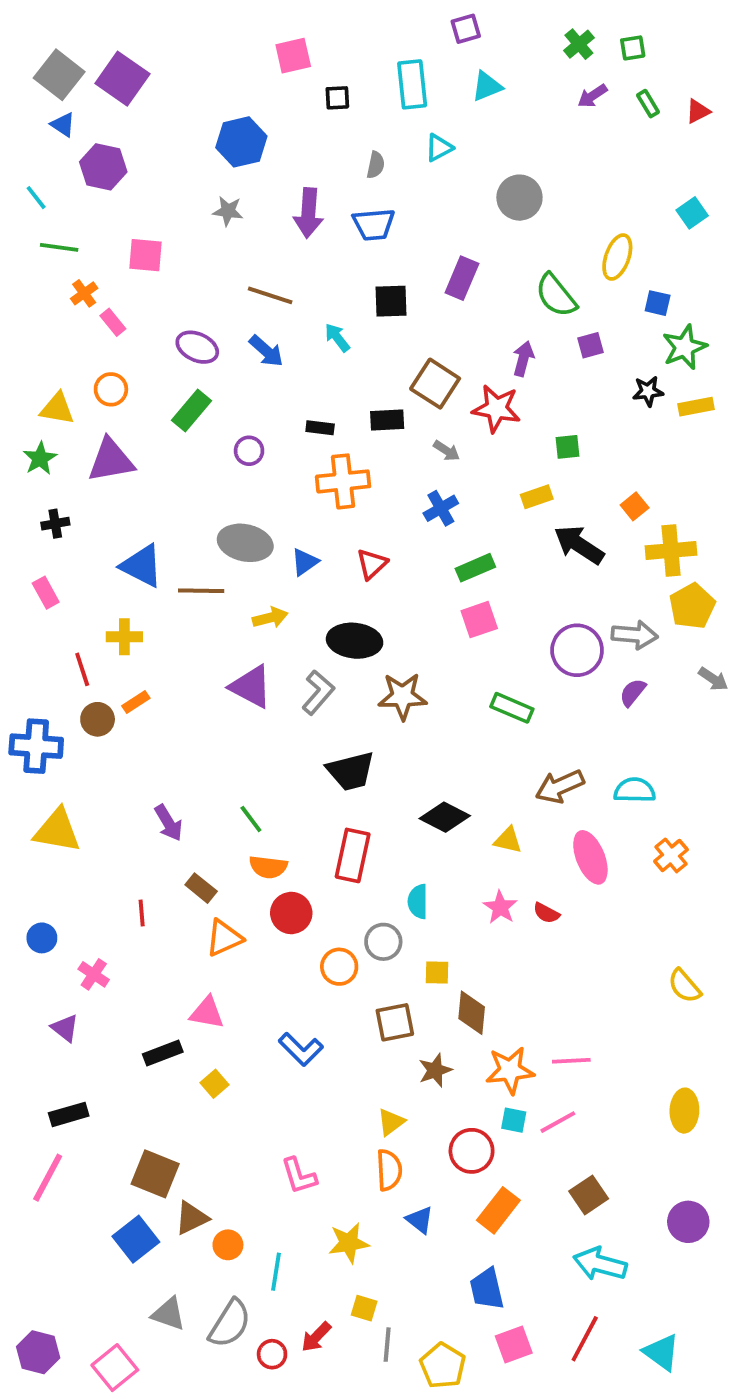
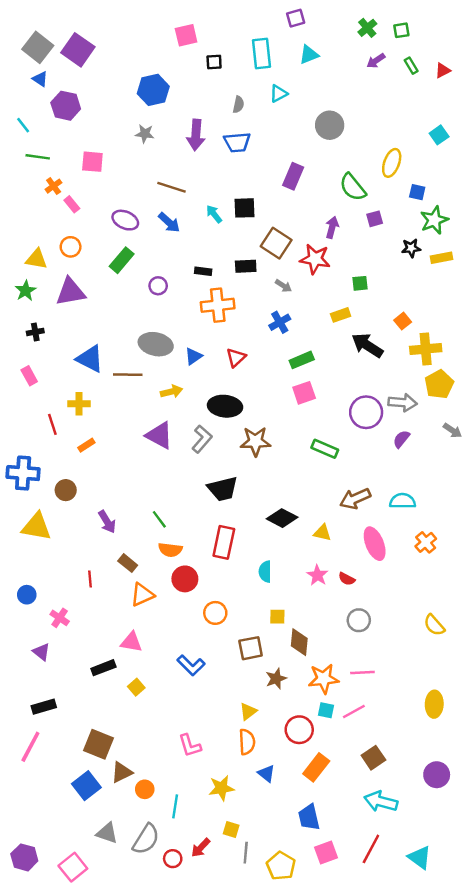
black square: (391, 301) -> (244, 208), moved
brown circle: (98, 719) -> (66, 490), moved
gray circle: (383, 942) -> (359, 620), moved

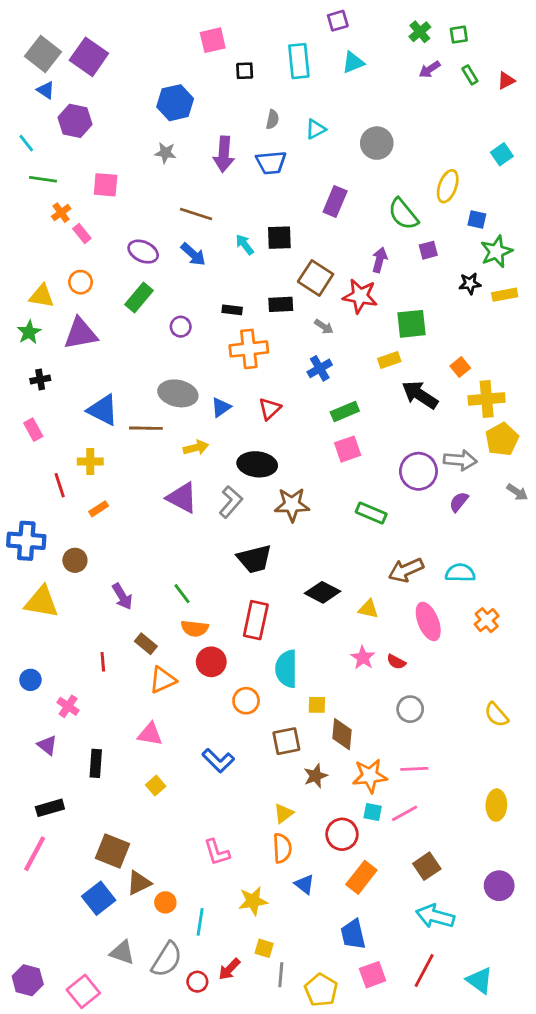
cyan triangle: (279, 94) -> (316, 129), moved
green square: (360, 283) -> (412, 324), size x1.6
cyan semicircle: (265, 572) -> (286, 669), moved, size x1.5
black rectangle: (103, 668) -> (96, 763), moved, turned -65

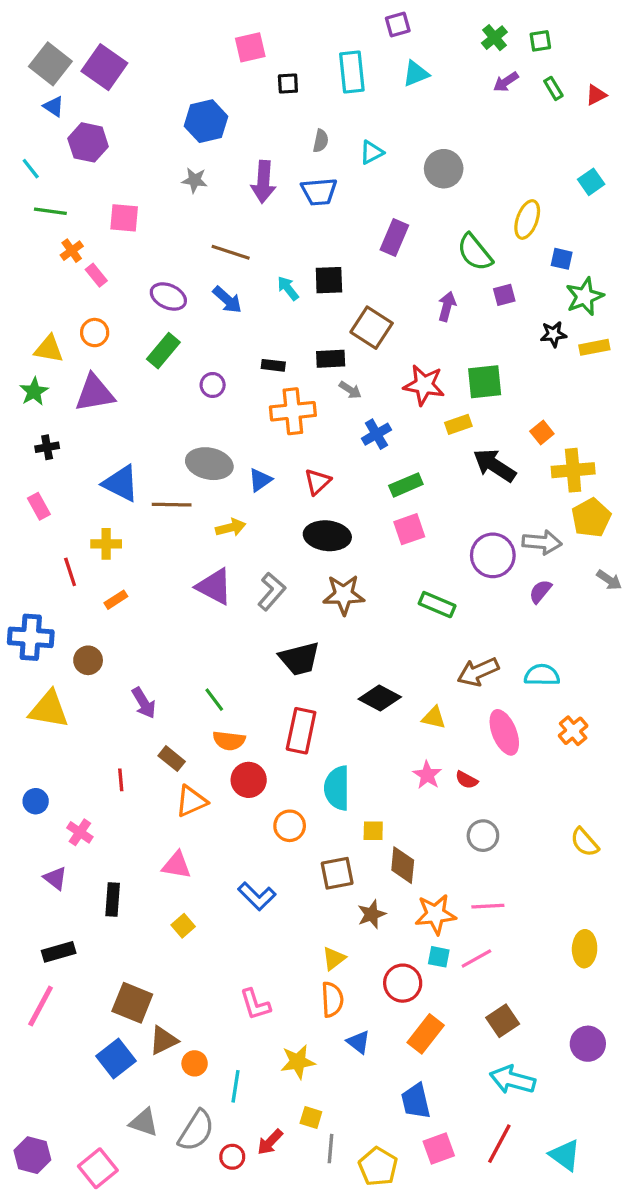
red star: (360, 296) -> (424, 385), moved
gray arrow: (324, 327) -> (350, 390), moved
black ellipse: (257, 464) -> (327, 536), moved

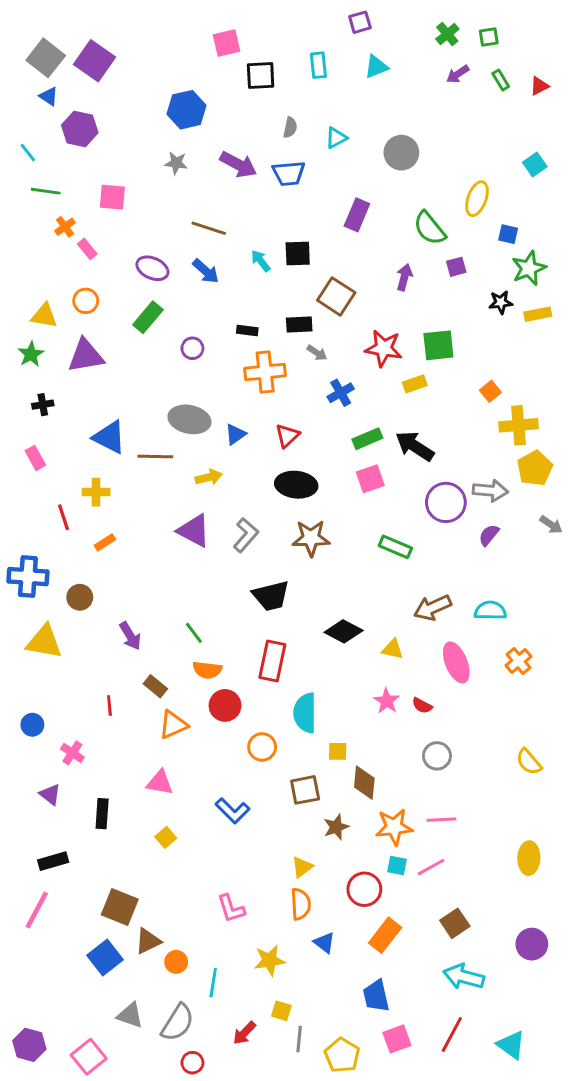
cyan rectangle: (352, 72) -> (318, 65), size x0.7
black square: (288, 83) -> (261, 76), size x1.5
purple arrow: (263, 182) -> (238, 165), turned -66
black arrow: (494, 465) -> (415, 446), moved
red circle: (232, 1157) -> (192, 1063), moved

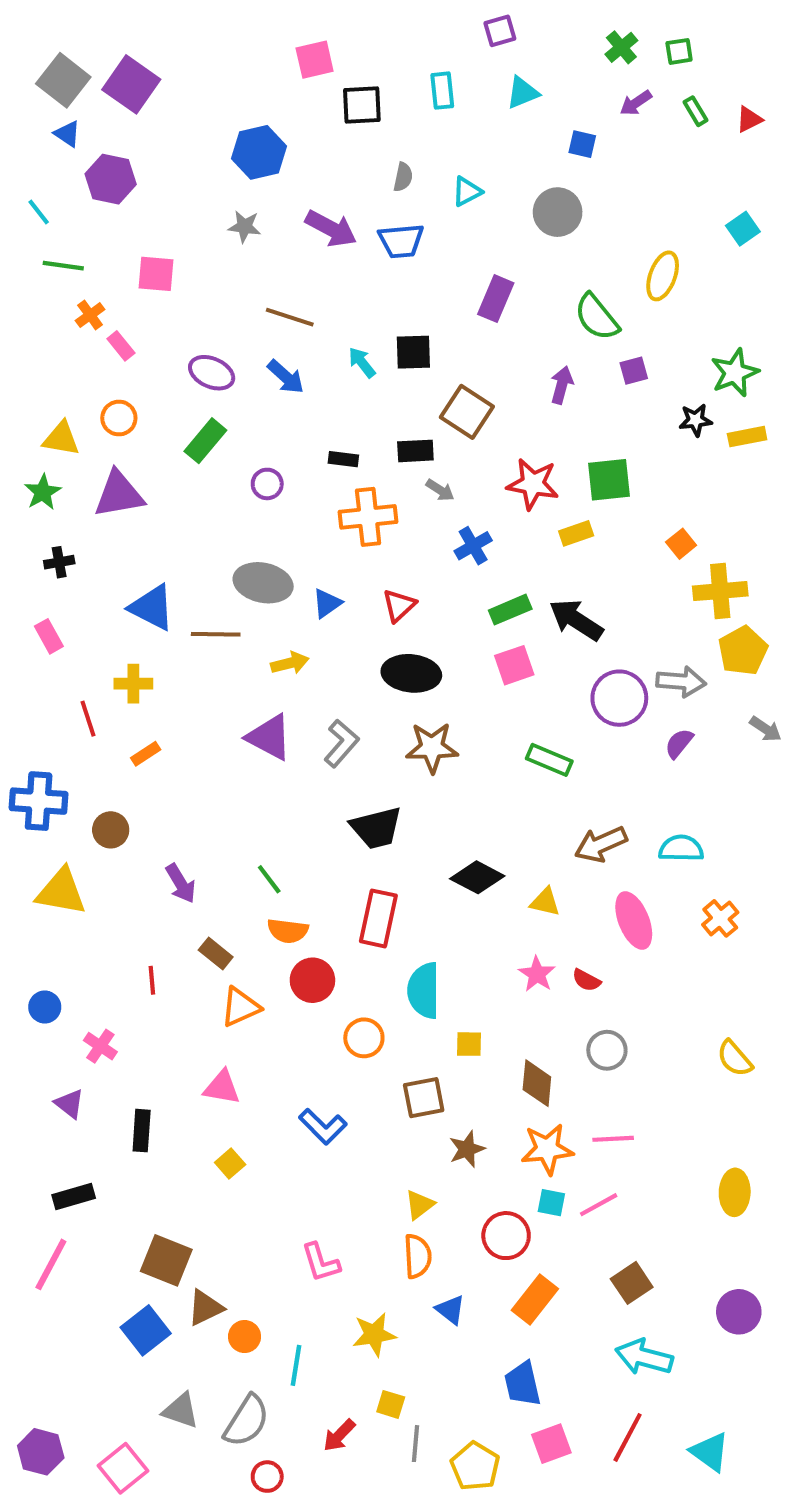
blue square: (508, 234) -> (582, 144), moved
brown diamond: (364, 783) -> (537, 1083), moved

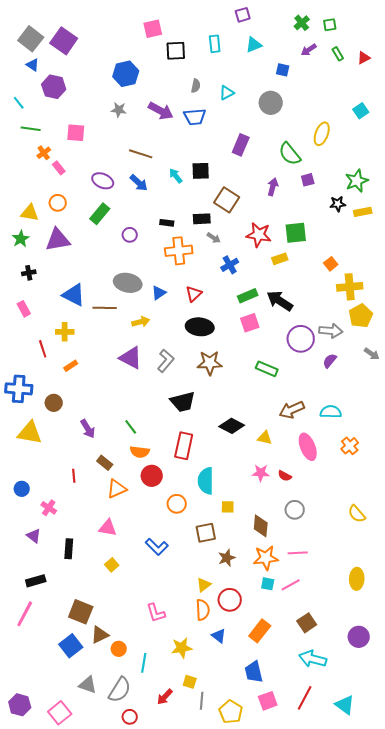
pink star: (537, 974) -> (261, 473), turned -30
red circle: (506, 1236) -> (230, 600), moved

